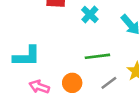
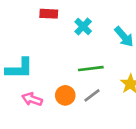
gray line: (109, 83) -> (92, 95), moved

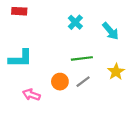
red rectangle: (49, 14) -> (19, 11), moved
pink arrow: (32, 99) -> (31, 95), moved

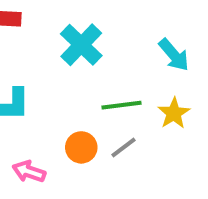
cyan cross: (75, 22) -> (81, 45), moved, size x1.5
yellow star: (116, 72) -> (174, 113), moved

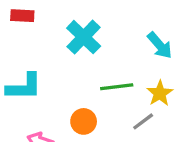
gray line: (124, 147) -> (143, 121), moved

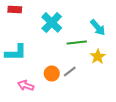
green line: (117, 87) -> (77, 42), moved
gray line: (143, 121) -> (70, 71), moved

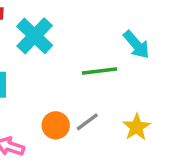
cyan cross: (52, 22) -> (35, 36), moved
yellow star: (98, 56) -> (136, 127), moved

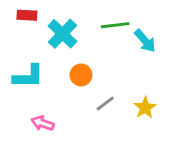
green line: (100, 71) -> (115, 25), moved
orange circle: (56, 125) -> (81, 75), moved

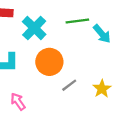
orange circle: (81, 75) -> (49, 62), size x1.5
pink arrow: (43, 123) -> (18, 102), turned 36

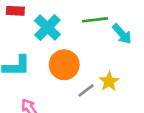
yellow star: (102, 89) -> (109, 81), moved

